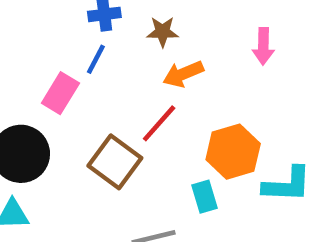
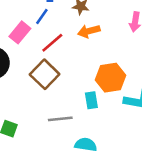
red line: (159, 123) -> (52, 43), moved

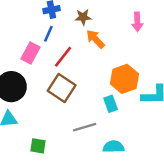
orange arrow: (89, 31) -> (95, 39), turned 72

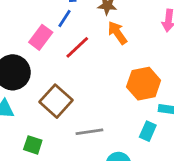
brown square: (62, 88) -> (56, 101), moved
cyan rectangle: (111, 104) -> (148, 131), moved, turned 35

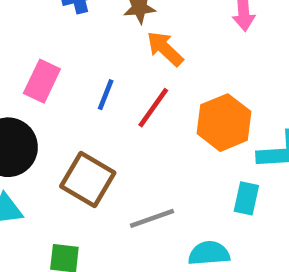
blue line: (64, 18) -> (106, 95), moved
red line: (77, 47) -> (153, 108), moved

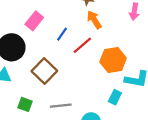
gray line: (152, 218) -> (61, 106), moved

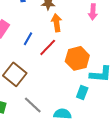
orange arrow: (94, 20) -> (56, 23), turned 30
gray line: (61, 106) -> (33, 105), turned 54

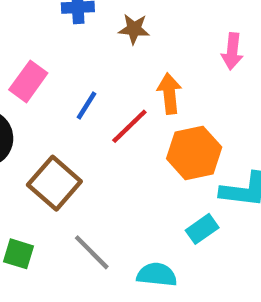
orange arrow: (56, 23) -> (169, 94), moved
cyan rectangle: (82, 93) -> (202, 229), turned 32

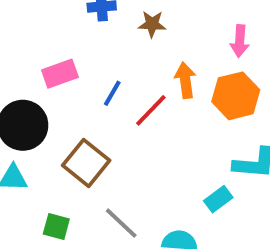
pink rectangle: (28, 81) -> (60, 74), turned 36
orange hexagon: (194, 153) -> (236, 96), moved

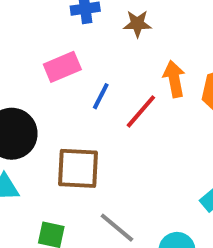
pink rectangle: (60, 74) -> (62, 67), moved
brown square: (86, 163) -> (78, 168), turned -33

